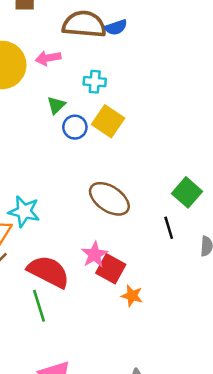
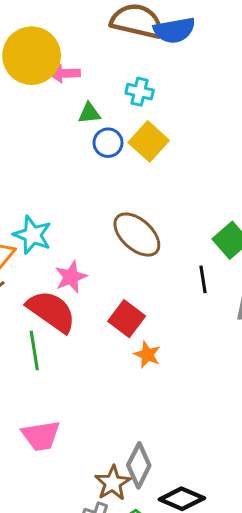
blue semicircle: (116, 27) -> (174, 30), size x1.5
pink arrow: (48, 58) -> (65, 73), moved
green triangle: (56, 105) -> (89, 113), turned 30
pink star: (95, 255) -> (71, 277), moved

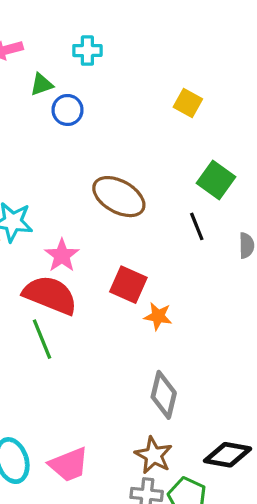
yellow square: (149, 141) -> (188, 103), moved, size x0.7
pink trapezoid: (41, 436) -> (69, 465), moved
gray diamond: (139, 465) -> (164, 395), moved

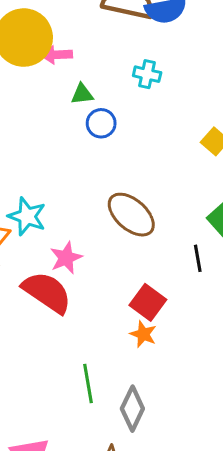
cyan cross: (87, 51) -> (147, 74), moved
red square: (128, 285) -> (148, 302), moved
green line: (42, 339) -> (88, 384), moved

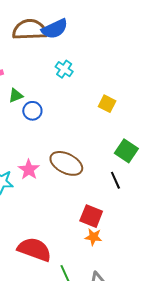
cyan cross: (147, 74) -> (64, 69), moved, turned 36
pink star: (66, 258) -> (29, 170), moved
red semicircle: (47, 292) -> (34, 249), moved

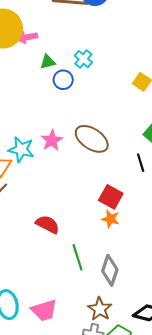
cyan cross: (64, 69) -> (83, 59), moved
red semicircle: (34, 249) -> (48, 224), size x0.7

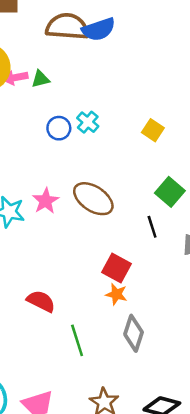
cyan cross: (83, 59) -> (88, 122), moved
green triangle: (48, 62) -> (40, 79), moved
gray diamond: (110, 270) -> (134, 333), moved

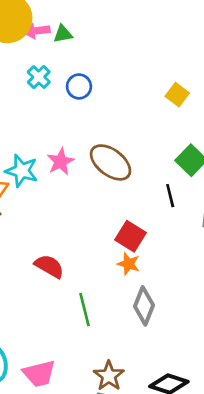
cyan cross: (88, 122) -> (39, 77), moved

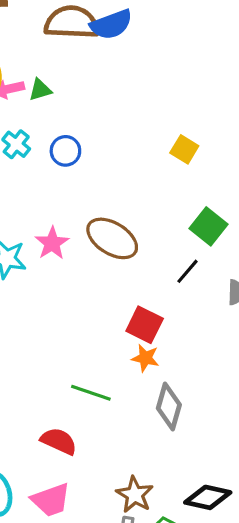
black line: (170, 196) -> (188, 271), turned 60
red semicircle: (49, 266) -> (59, 441), moved
green line: (84, 310) -> (91, 393), moved, turned -52

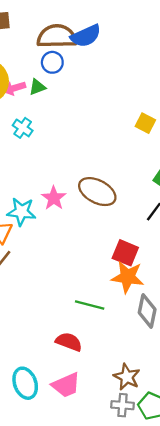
blue circle: (65, 151) -> (52, 62), moved
orange star: (145, 358) -> (128, 277), size x1.6

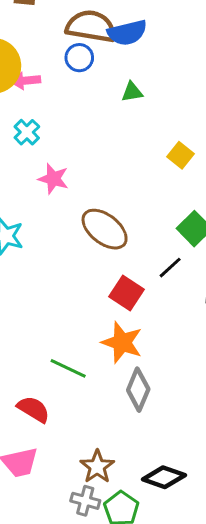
green triangle: (37, 87) -> (132, 92), moved
pink star: (54, 198) -> (53, 179), moved, turned -30
red square: (125, 253) -> (127, 293), moved

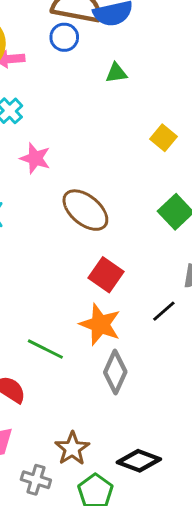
black line: (170, 268) -> (164, 311), moved
gray cross: (85, 501) -> (36, 480), moved

